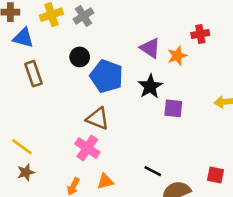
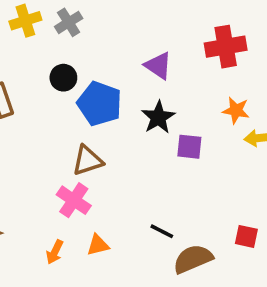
red cross: (200, 34) -> (226, 47), size x1.6
orange star: (177, 56) -> (236, 110), moved, turned 30
brown triangle: (98, 119) -> (88, 161), turned -40

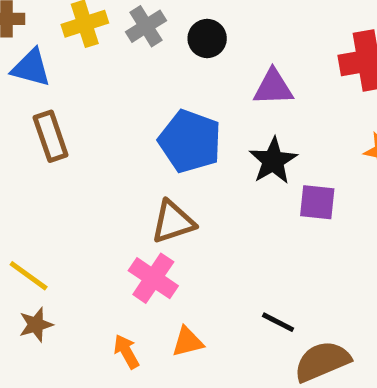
purple triangle: (158, 66) -> (273, 87), turned -36
black circle: (63, 78) -> (207, 38), moved
orange arrow: (55, 252) -> (126, 352), turned 125

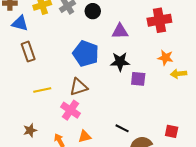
black star: (273, 161) -> (120, 62), turned 30
yellow line: (29, 276) -> (42, 90), moved, turned -48
brown star: (36, 325) -> (30, 130), moved

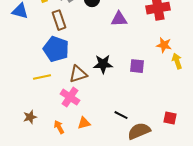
brown rectangle: (28, 52) -> (59, 20), moved
blue pentagon: (86, 54) -> (56, 49), moved
black star: (120, 62) -> (103, 64), moved
yellow arrow: (179, 74) -> (177, 61), turned 77

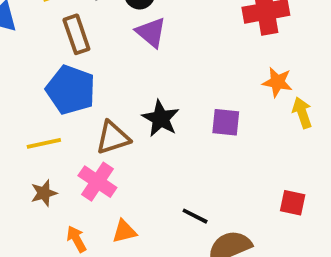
purple triangle: (119, 19) -> (151, 32), moved, turned 42
black star: (103, 64) -> (161, 118), turned 30
brown star: (30, 117) -> (44, 193), moved
red square: (170, 118) -> (293, 203), moved

